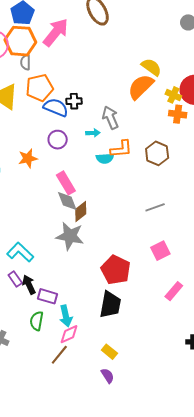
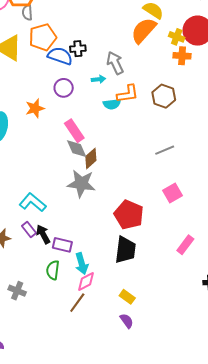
pink rectangle: (174, 291) -> (185, 245), moved

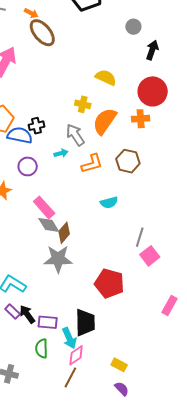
orange semicircle: (144, 30) -> (105, 121), moved
yellow cross: (177, 37) -> (83, 104), moved
cyan semicircle: (112, 104) -> (109, 202), moved
gray line: (165, 150) -> (140, 237), moved, turned -42
black trapezoid: (125, 250) -> (85, 323), moved

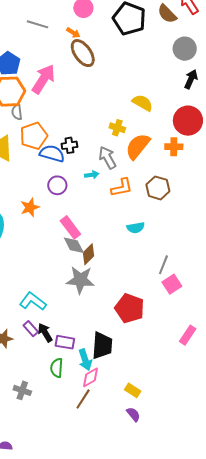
gray circle: (133, 27) -> (185, 49), moved, size x1.5

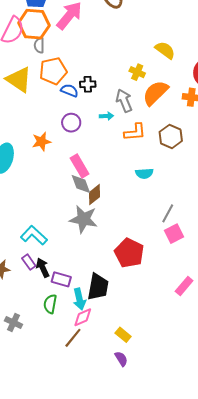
blue semicircle: (52, 154) -> (69, 91), size x0.7

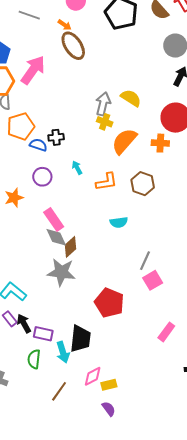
gray arrow: (124, 101) -> (103, 104), moved, turned 40
cyan arrow: (107, 116) -> (77, 168), turned -112
pink diamond: (83, 317) -> (93, 376), moved
yellow rectangle: (123, 335) -> (109, 385), turned -49

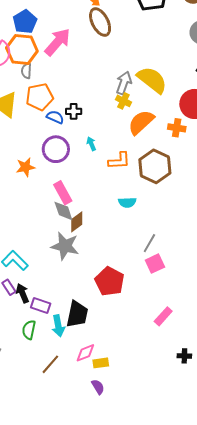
yellow semicircle: (131, 98) -> (152, 80), size x1.5
purple circle: (42, 177) -> (56, 149), size x1.4
brown hexagon: (143, 184) -> (155, 166), size x1.4

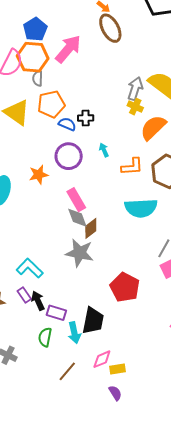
cyan semicircle: (127, 202) -> (141, 208), size x1.8

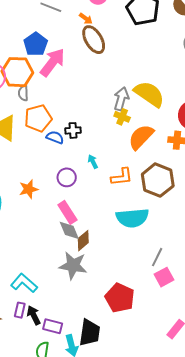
blue pentagon: (35, 29) -> (36, 44), moved
purple circle: (69, 156) -> (67, 177), moved, size x0.7
purple rectangle: (24, 295) -> (20, 310), turned 49

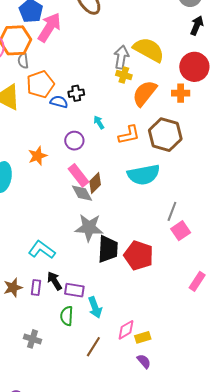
brown diamond: (83, 241) -> (95, 183), moved
purple rectangle: (20, 310) -> (36, 287), moved
black trapezoid: (90, 333) -> (108, 249), moved

